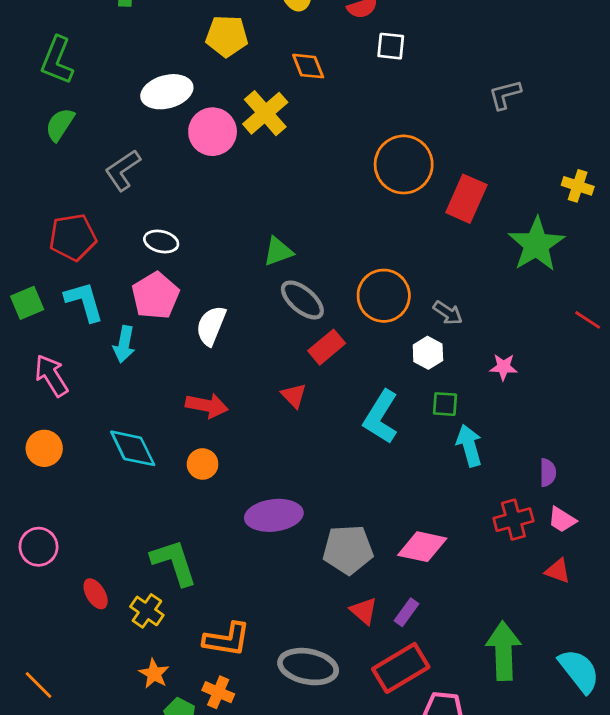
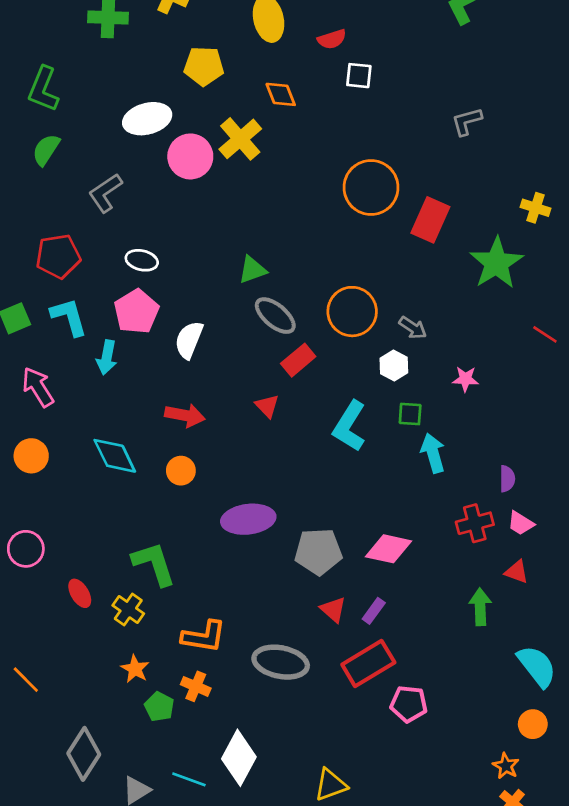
green arrow: (503, 651) -> (480, 607), moved, size x0.7

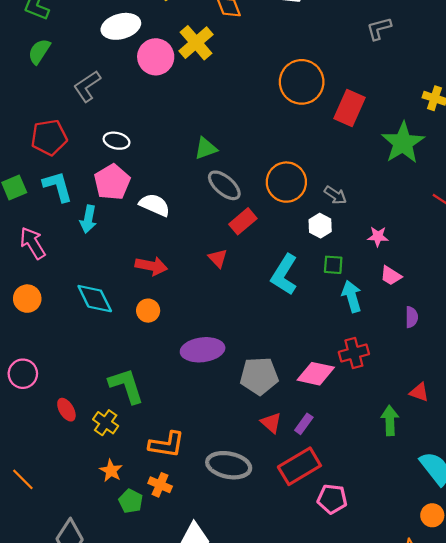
white semicircle: (189, 340) -> (155, 205), turned 92
red cross: (475, 523) -> (354, 353), moved
pink trapezoid: (521, 523) -> (391, 276), moved

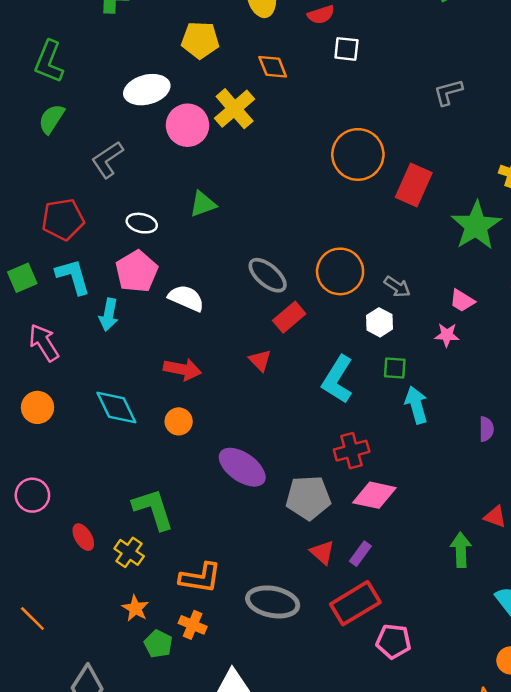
green triangle: (206, 148) -> (203, 204), moved
pink trapezoid: (391, 276) -> (462, 301), moved
purple ellipse: (203, 350) -> (242, 467), turned 42
red cross: (354, 353) -> (352, 451), moved

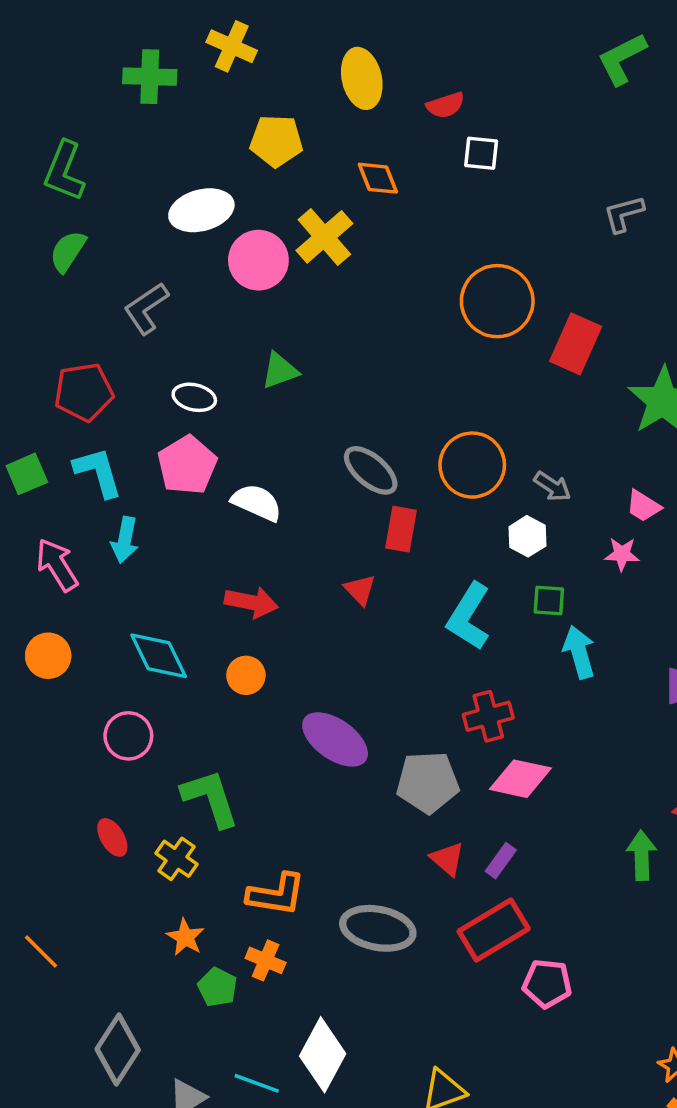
cyan arrow: (109, 315) -> (125, 540), moved
red rectangle: (289, 317) -> (401, 529), turned -40
pink circle: (32, 495) -> (128, 736), moved

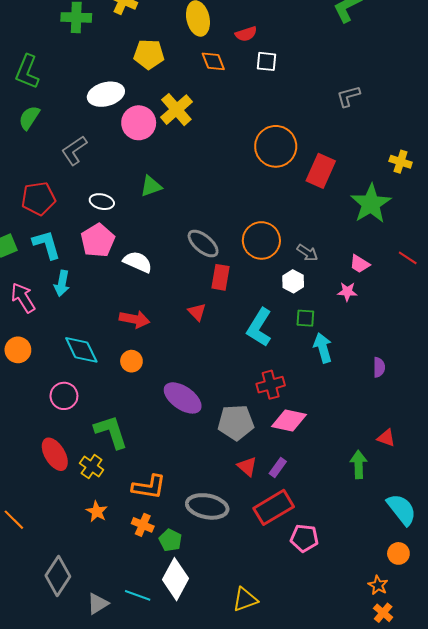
orange diamond: (378, 178) -> (213, 61), moved
red ellipse: (112, 837) -> (55, 454), size x1.5
green pentagon: (217, 987) -> (170, 540), moved

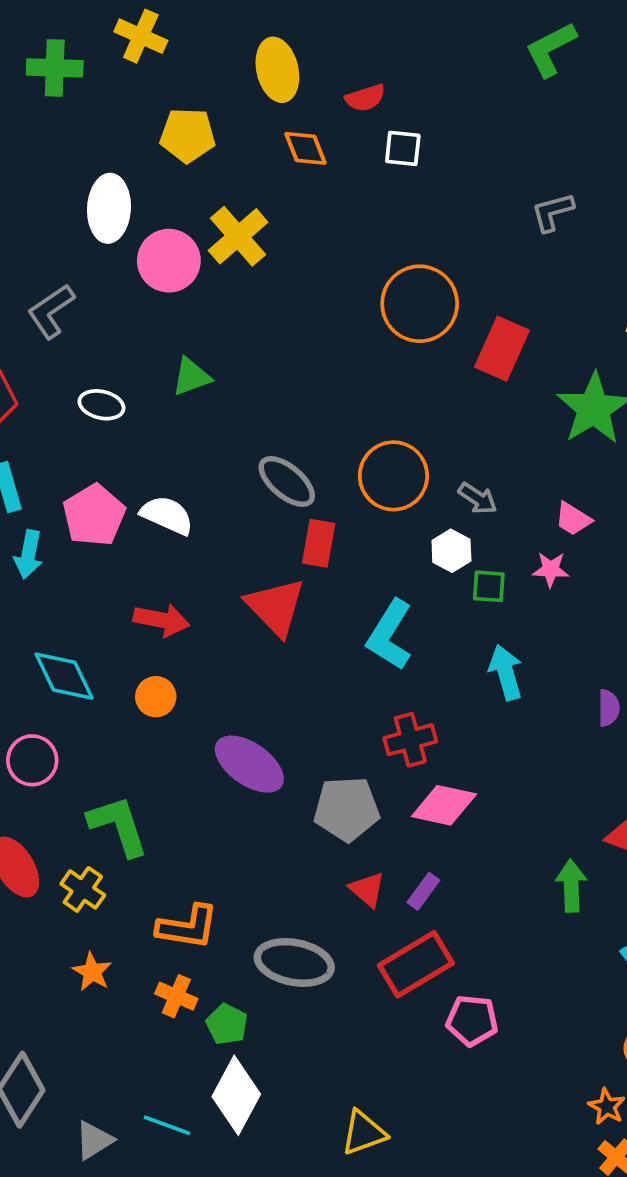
white ellipse: (106, 94) -> (109, 208), turned -72
pink pentagon: (98, 240) -> (94, 515), moved
red triangle: (197, 312) -> (276, 607), size x1.8
green square: (305, 318) -> (489, 586), moved

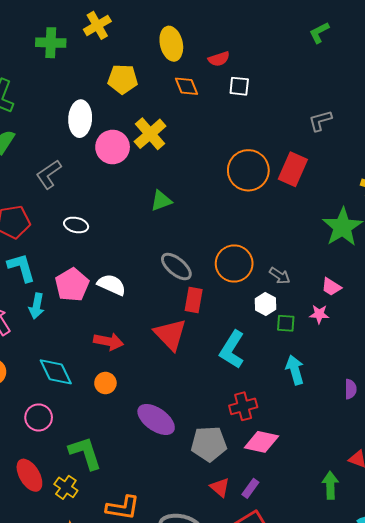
yellow cross: (141, 36) -> (97, 25), turned 36
green L-shape: (551, 49) -> (319, 33), size x0.7
red rectangle: (502, 349) -> (293, 169), moved
green triangle: (191, 377) -> (161, 201), moved

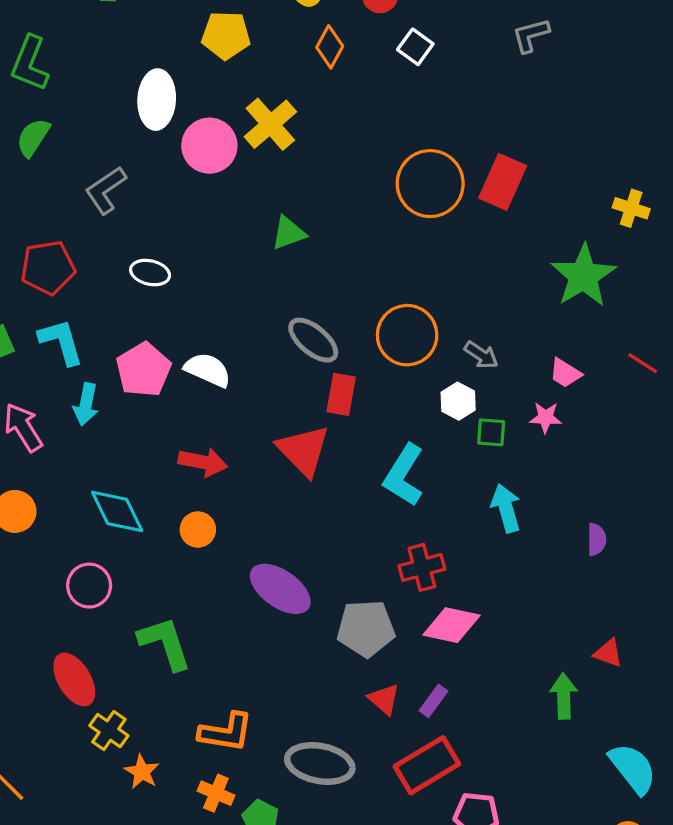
orange diamond: (186, 86) -> (330, 47), turned 50
white square: (239, 86) -> (415, 47), turned 30
gray L-shape: (320, 121) -> (531, 35), moved
yellow cross: (66, 487) -> (109, 731), moved

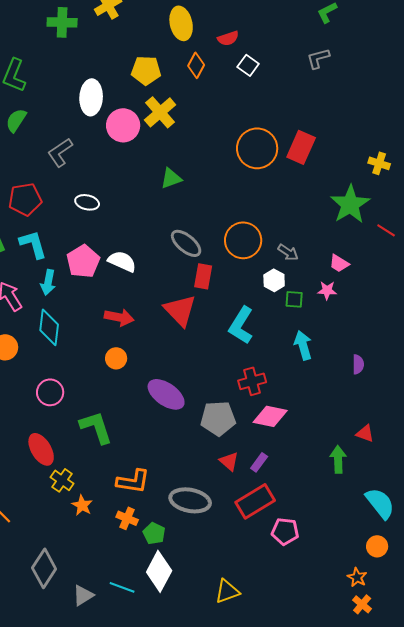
yellow pentagon: (226, 35) -> (146, 70), moved
red line: (643, 363) -> (386, 230), moved
cyan diamond: (117, 511) -> (49, 327), moved, turned 33

